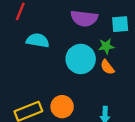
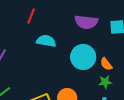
green star: (106, 46) -> (105, 82), moved

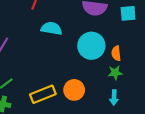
orange semicircle: (106, 64) -> (116, 53), turned 32

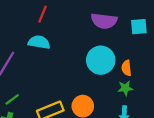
cyan semicircle: (51, 28) -> (39, 42), moved

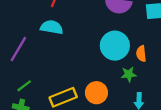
green star: (125, 88) -> (129, 74), moved

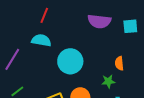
cyan circle: (115, 46) -> (70, 61), moved

